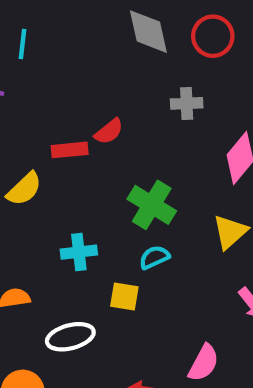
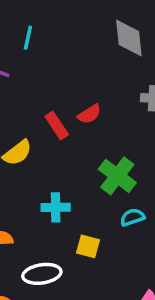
red rectangle: (70, 150) -> (57, 126), turned 56
cyan semicircle: (154, 257) -> (132, 217), moved

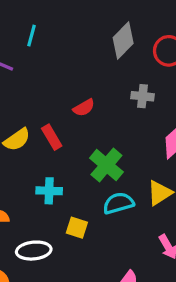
gray diamond: (129, 38) -> (123, 40), turned 48
red rectangle: (57, 126) -> (52, 137), moved
cyan semicircle: (132, 217) -> (118, 203), size x1.4

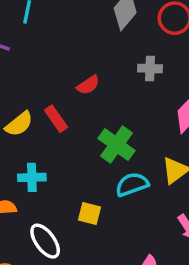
cyan cross: (49, 191) -> (32, 177), moved
white ellipse: (34, 251) -> (45, 241), turned 64

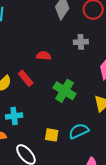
red semicircle: (88, 85) -> (44, 56), turned -136
cyan semicircle: (132, 184) -> (79, 131), moved

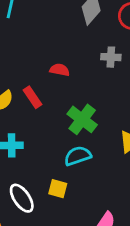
cyan semicircle: (79, 131) -> (78, 156), moved
yellow square: (52, 135) -> (58, 189), moved

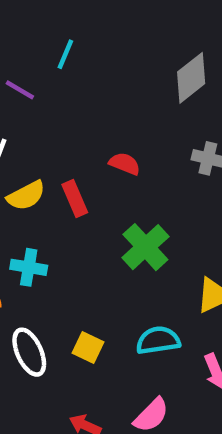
cyan semicircle: (78, 156) -> (158, 340), moved

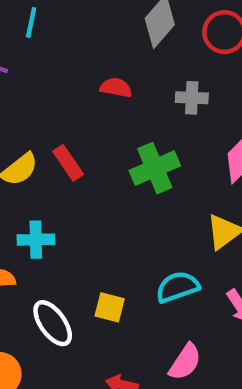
red semicircle: (125, 164) -> (116, 88), moved
green cross: (145, 247) -> (155, 168), moved, turned 30

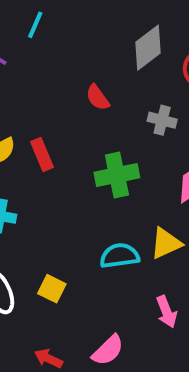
red semicircle: (116, 88) -> (98, 97), turned -148
cyan semicircle: (178, 287) -> (120, 256), moved

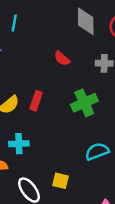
gray diamond: (148, 48) -> (86, 21), turned -40
red rectangle: (42, 155) -> (36, 101), turned 54

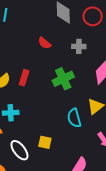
cyan semicircle: (97, 151) -> (74, 118), turned -84

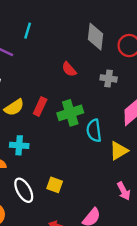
green cross: (63, 79) -> (70, 113), moved
cyan semicircle: (74, 118) -> (94, 131), moved

